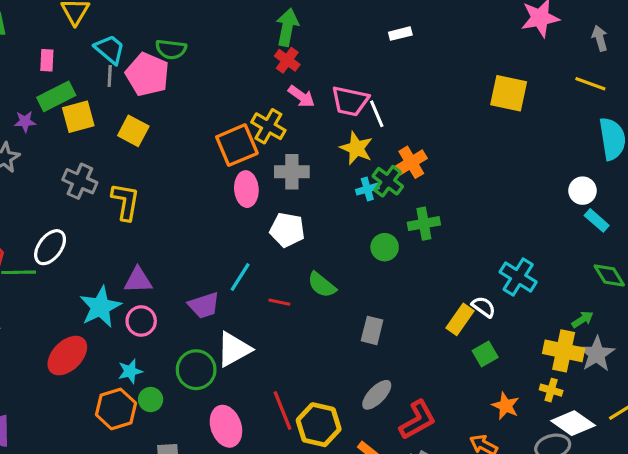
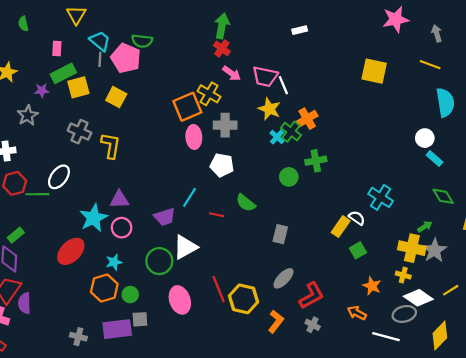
cyan cross: (367, 189) -> (277, 137), turned -32
green circle: (151, 400) -> (130, 295), moved

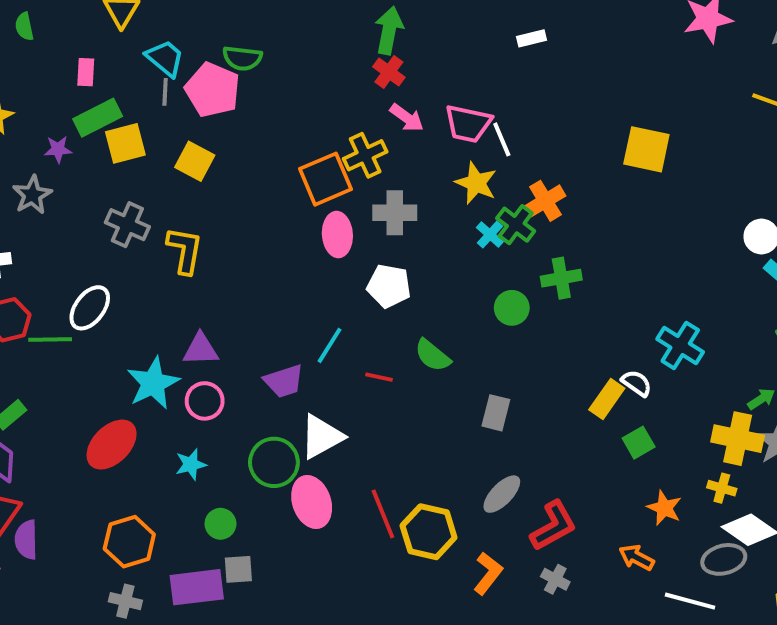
yellow square: (374, 71) -> (646, 149), moved
yellow cross: (209, 94) -> (365, 155), turned 35
orange hexagon: (104, 288) -> (129, 542), moved
pink ellipse: (180, 300) -> (312, 502), moved

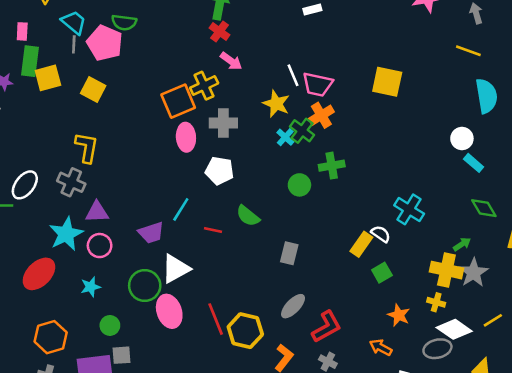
green rectangle: (98, 118) -> (30, 61), turned -56
pink trapezoid: (468, 124) -> (318, 84), moved
gray cross: (127, 225) -> (71, 182), moved

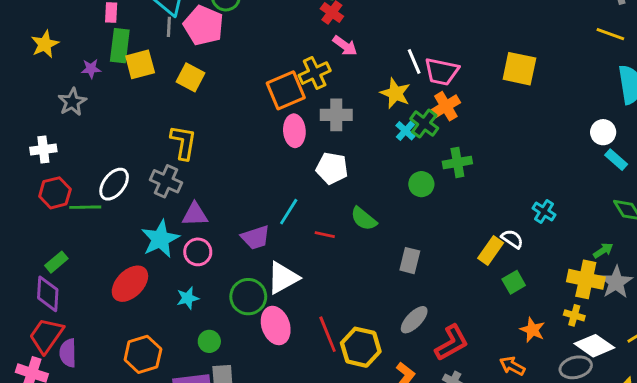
cyan cross: (409, 209) -> (544, 212), size x0.7

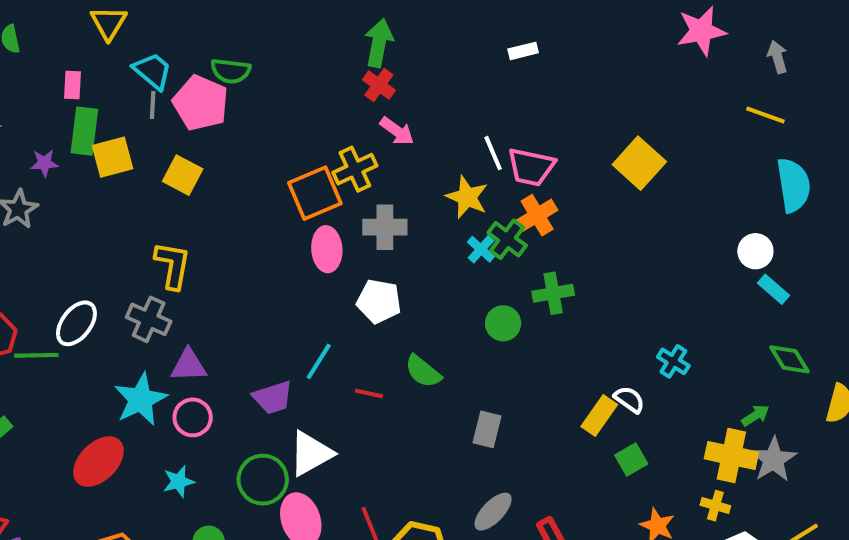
yellow square: (519, 69) -> (639, 163), turned 30

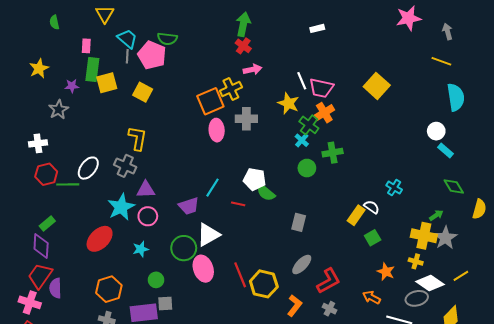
pink arrow: (397, 131) -> (252, 69), turned -48
cyan cross: (481, 249) -> (302, 140), moved
white pentagon: (379, 301) -> (255, 179), moved

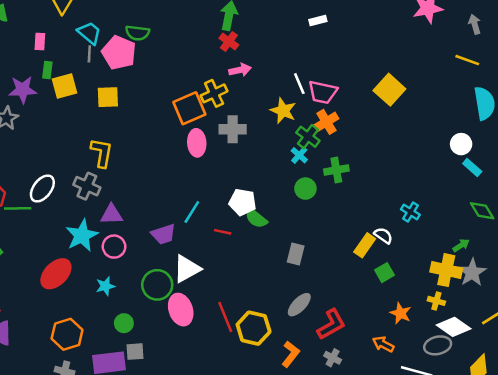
green rectangle: (92, 69) -> (47, 70), size x0.6
purple star: (72, 86) -> (23, 90), size x1.6
yellow square: (143, 92) -> (108, 97), turned -30

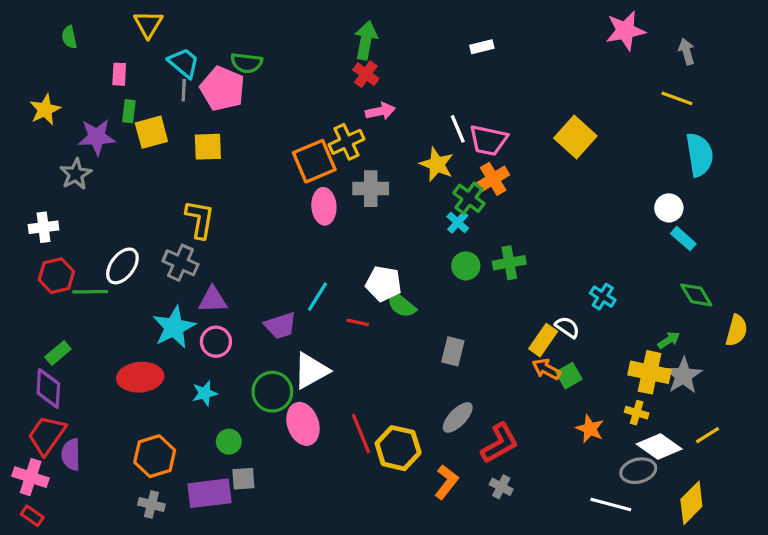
green cross: (336, 170) -> (509, 263), moved
red ellipse: (56, 274) -> (140, 377), turned 40
orange arrow: (383, 344) -> (546, 369), moved

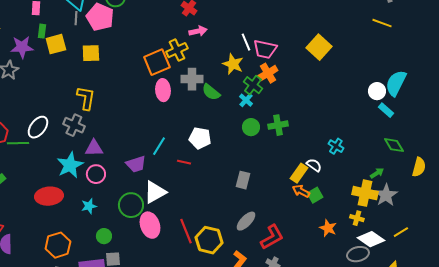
cyan semicircle: (699, 155) -> (396, 83), moved, turned -144
green semicircle: (401, 305) -> (211, 92), moved

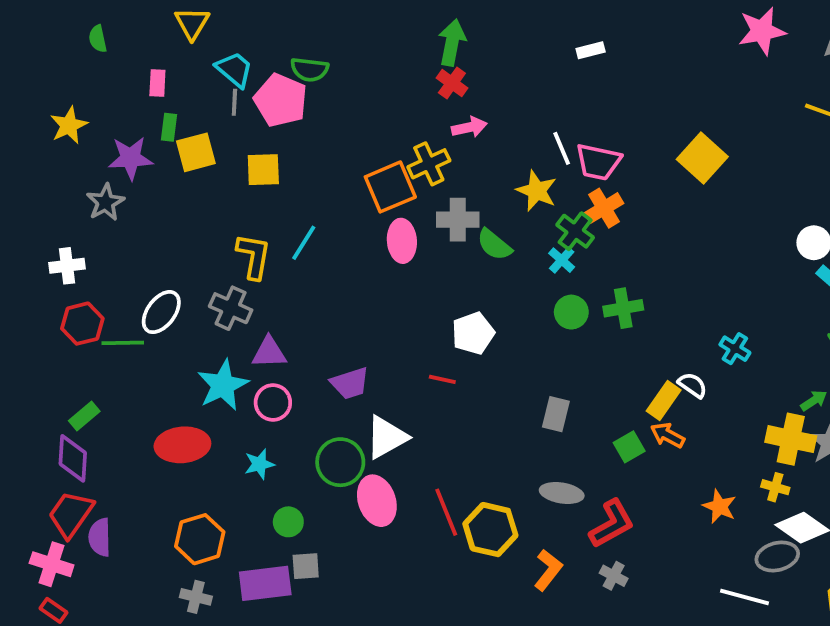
white pentagon: (200, 138) -> (473, 333), turned -30
cyan line: (159, 146) -> (304, 243), moved
green square: (315, 195) -> (629, 447), moved
gray ellipse: (246, 221) -> (562, 493), turned 55

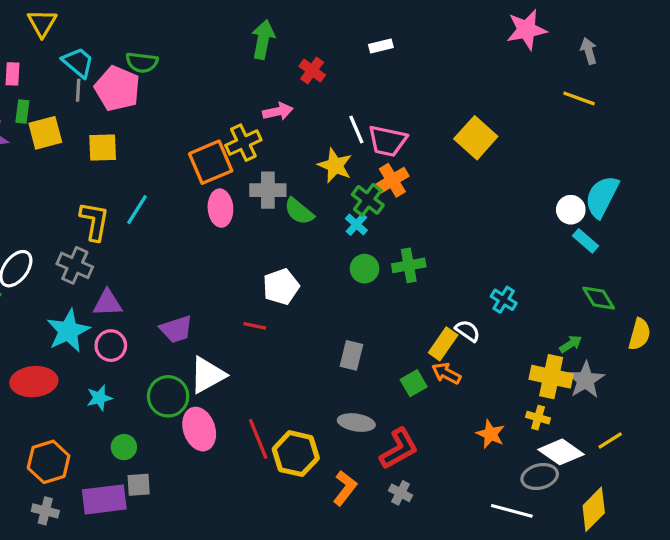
red cross: (452, 83) -> (312, 71), moved

